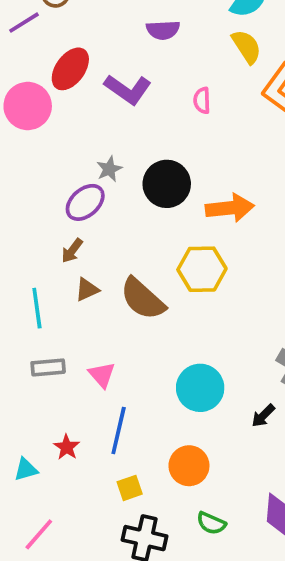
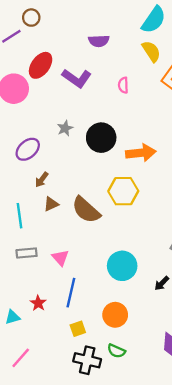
purple ellipse: (85, 202) -> (28, 149), moved
green semicircle: (211, 523) -> (116, 351), moved

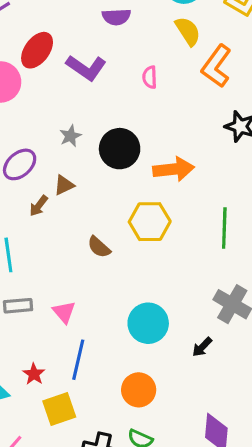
brown triangle: (51, 204) -> (64, 185), moved
brown semicircle: (86, 210) -> (99, 247), size x0.6
yellow square: (78, 329) -> (59, 409), moved, size x1.5

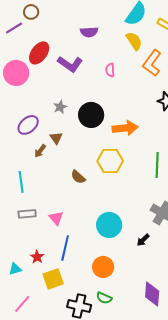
brown triangle: (64, 185) -> (56, 138), turned -40

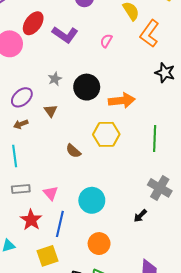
pink semicircle: (110, 70) -> (106, 41), turned 32
brown arrow: (40, 151) -> (21, 124), moved, turned 32
cyan circle: (109, 225) -> (92, 200), moved
red star: (37, 257) -> (31, 220), moved, size x1.5

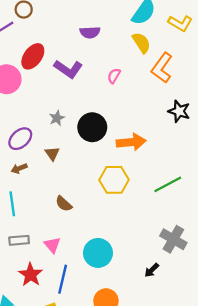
green line: (155, 139) -> (168, 184), turned 60
brown semicircle: (73, 151) -> (64, 204), moved

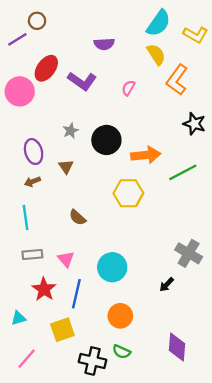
purple ellipse: (20, 139) -> (34, 152), turned -65
green line: (168, 184) -> (183, 172), moved

